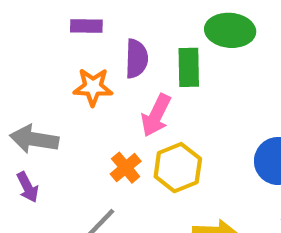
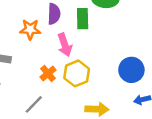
pink arrow: (156, 115) -> (65, 45), turned -45

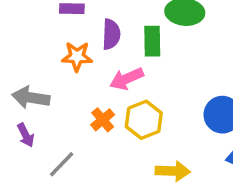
pink arrow: (65, 45) -> (127, 79), turned 85
gray line: (34, 104) -> (62, 164), moved

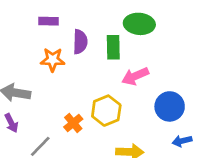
pink arrow: (127, 79) -> (135, 76), moved
orange cross: (103, 120) -> (73, 123), moved

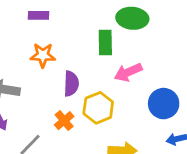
purple semicircle: (80, 42) -> (71, 84), moved

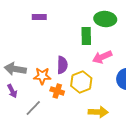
orange star: (43, 55) -> (42, 76), moved
orange cross: (64, 121) -> (57, 91), turned -32

